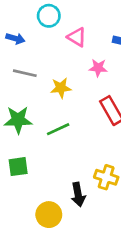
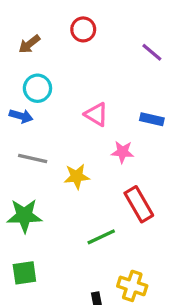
cyan circle: (49, 16) -> (37, 88), moved
green line: (58, 129) -> (101, 237), moved

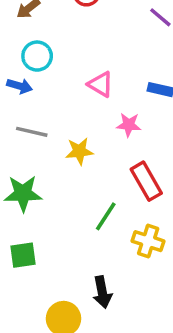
green line: (101, 237) -> (106, 216), turned -32
yellow cross: (132, 286) -> (148, 241), moved

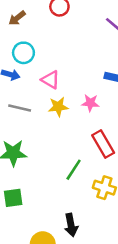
pink triangle: (101, 84) -> (50, 80), moved
yellow star: (79, 151) -> (58, 107), moved

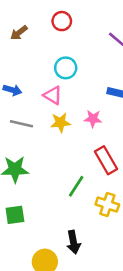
cyan circle: (23, 53) -> (66, 68), moved

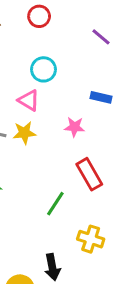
yellow star: (60, 123) -> (24, 133), moved
yellow cross: (107, 204) -> (91, 239), moved

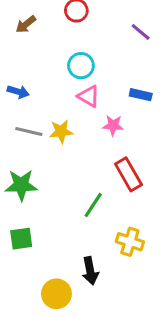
pink triangle: (29, 100) -> (89, 96), moved

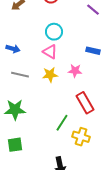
pink triangle: (89, 96) -> (50, 52), moved
yellow star: (61, 131) -> (50, 75), moved
yellow cross: (130, 242) -> (81, 137), moved

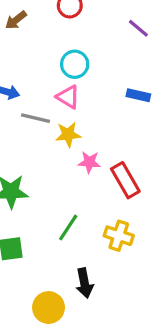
pink star: (75, 71) -> (89, 162), moved
gray line: (20, 75) -> (35, 118), moved
green line: (62, 123) -> (68, 228), moved

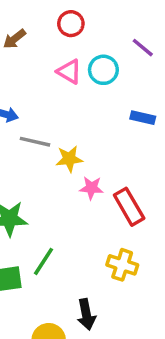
cyan circle: (75, 64) -> (103, 70), moved
pink triangle: (68, 97) -> (69, 72), moved
green line: (68, 228) -> (44, 261), moved

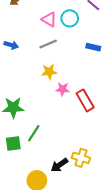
gray line: (35, 142) -> (48, 44), moved, turned -36
yellow cross: (122, 265) -> (81, 158), moved
black arrow: (86, 314) -> (59, 165), turned 66

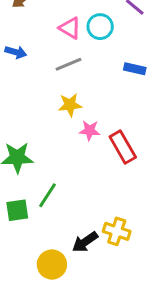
blue arrow: (11, 45) -> (16, 52), moved

